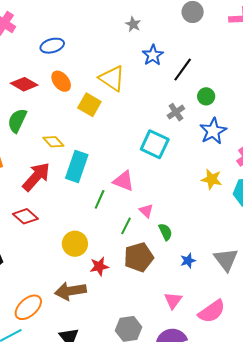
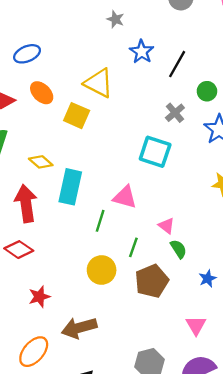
red arrow: (36, 177) -> (26, 203), turned -44
pink triangle: (146, 211) -> (166, 226), moved
yellow circle: (75, 244) -> (102, 270), moved
red star: (99, 266) -> (39, 297), moved

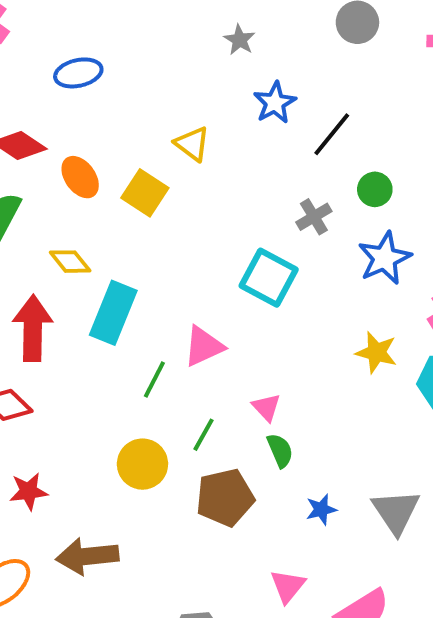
yellow triangle: (99, 83) -> (192, 144), size x0.7
orange ellipse: (42, 93) -> (80, 177), moved
pink triangle: (125, 197) -> (204, 346), turned -50

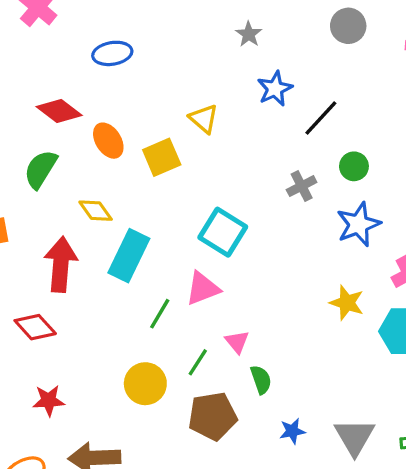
yellow square: (145, 193) -> (162, 157), turned 30
cyan square: (269, 278) -> (223, 232), moved
pink triangle: (266, 407) -> (237, 342), moved

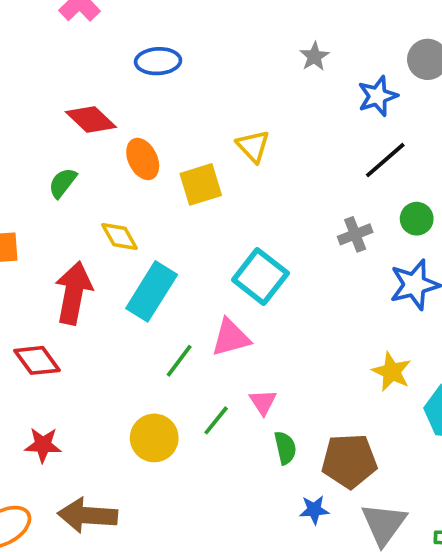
blue star: (275, 89) -> (378, 96), moved
green semicircle: (40, 169) -> (63, 183), size x0.7
brown pentagon: (212, 416) -> (349, 461), moved

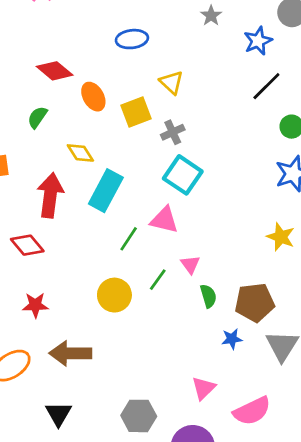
blue ellipse: (158, 61) -> (132, 39), moved
gray cross: (355, 234) -> (173, 132), moved
pink triangle: (231, 338) -> (164, 220), turned 32

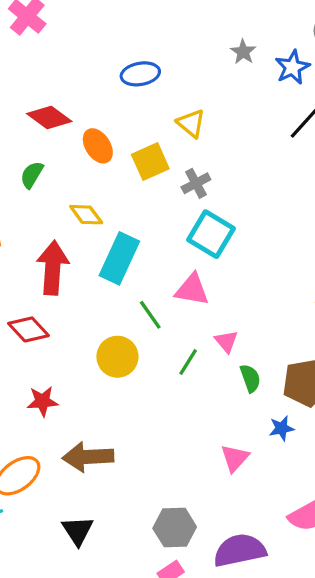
gray star: (211, 16) -> (243, 52), moved
green line: (129, 239) -> (150, 315), turned -65
yellow circle: (114, 295) -> (117, 357), moved
pink triangle: (204, 388) -> (235, 458), moved

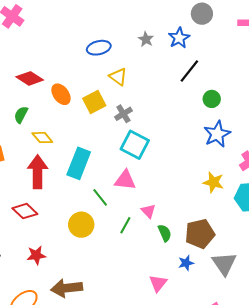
gray star: (243, 52) -> (146, 39), moved
blue ellipse: (140, 74) -> (99, 48), moved
yellow diamond: (86, 215) -> (42, 138), moved

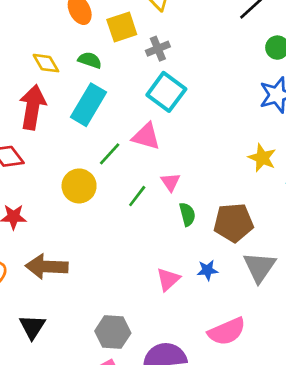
green semicircle: (21, 115) -> (90, 60), moved, turned 72
green line: (100, 197) -> (110, 154), turned 72
blue star: (186, 263) -> (207, 270), moved

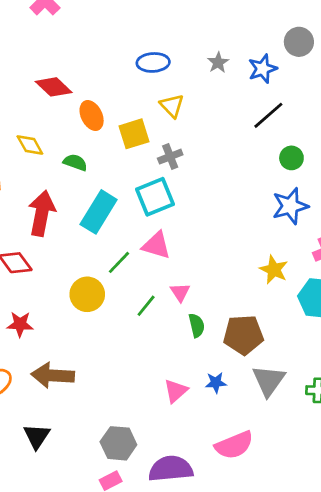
green semicircle: (90, 60) -> (75, 162), moved
yellow diamond: (46, 63) -> (30, 145), moved
cyan square: (166, 92) -> (155, 197), moved, turned 30

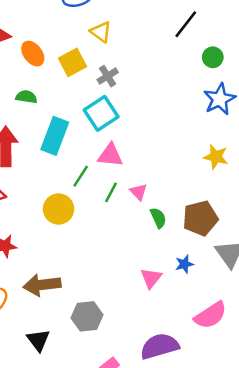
green line: (146, 306) -> (111, 192), moved
gray hexagon: (118, 443) -> (87, 316), moved

